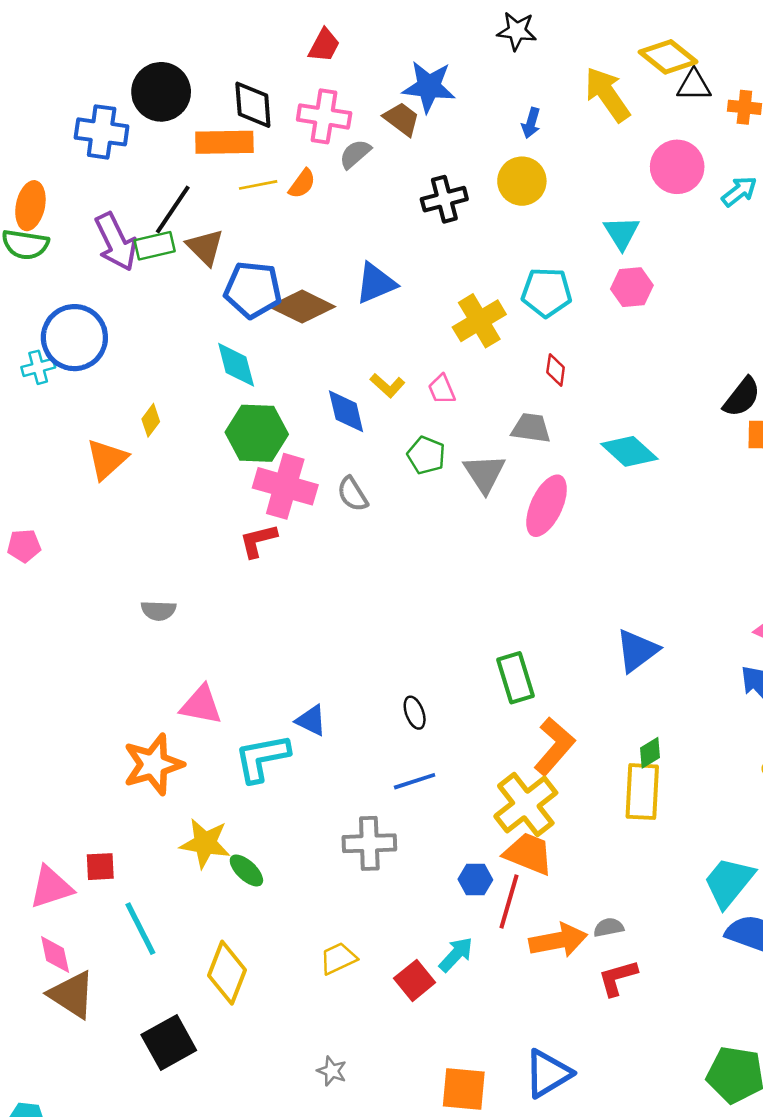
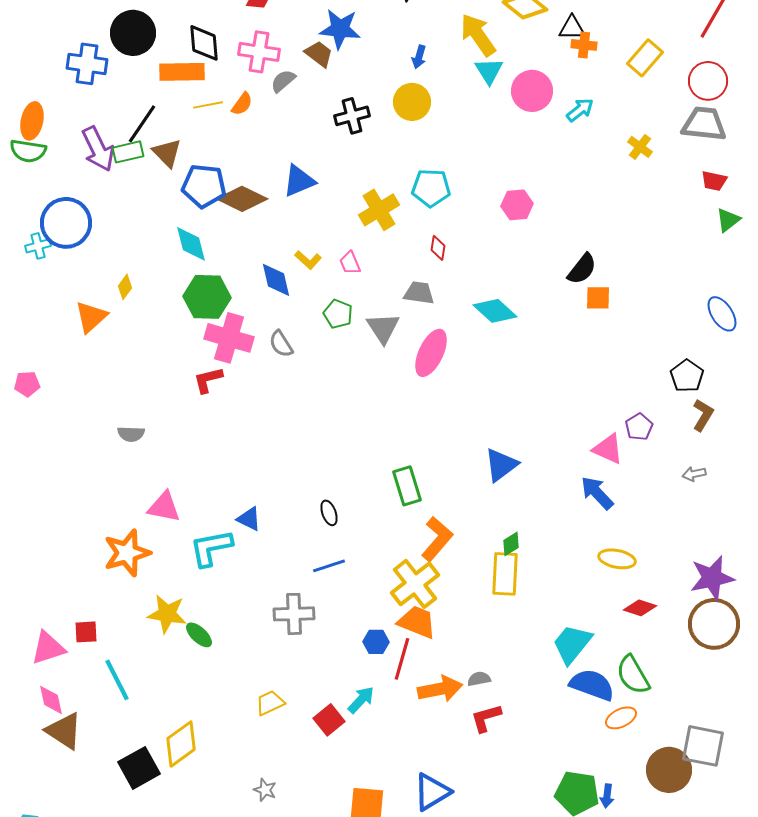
black triangle: (694, 85) -> (572, 28), moved
cyan triangle: (622, 233) -> (489, 71), moved
pink hexagon: (632, 287) -> (517, 205), moved
yellow diamond: (227, 973) -> (181, 744), moved, turned 33

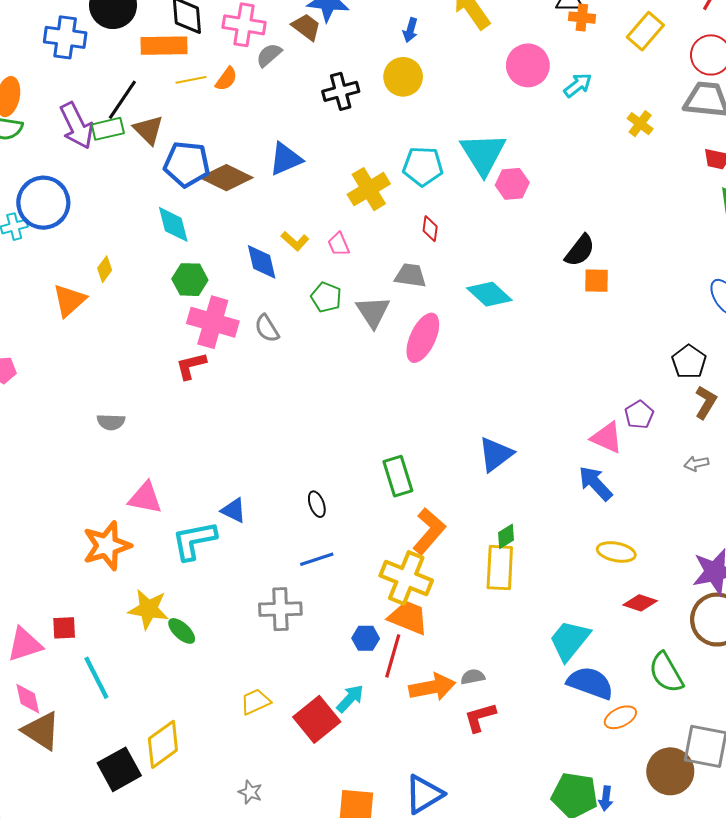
cyan triangle: (489, 71) -> (483, 154), moved, size x1.6
green hexagon: (207, 297) -> (190, 280), size x0.7
yellow cross: (415, 584) -> (406, 578), turned -30
green semicircle: (633, 675) -> (666, 673), moved
red square: (329, 720) -> (317, 719), size x1.4

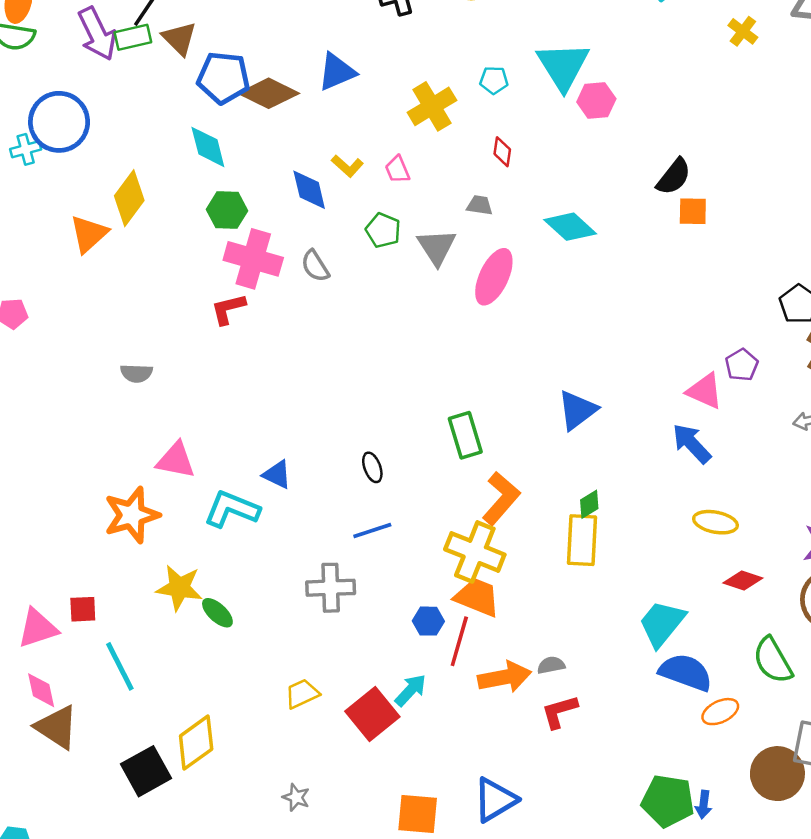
cyan pentagon: (423, 166) -> (494, 80), size x0.6
yellow diamond: (105, 269) -> (129, 198), size x1.8
gray trapezoid: (410, 275) -> (480, 205), size x0.7
cyan L-shape: (194, 541) -> (232, 509), turned 33

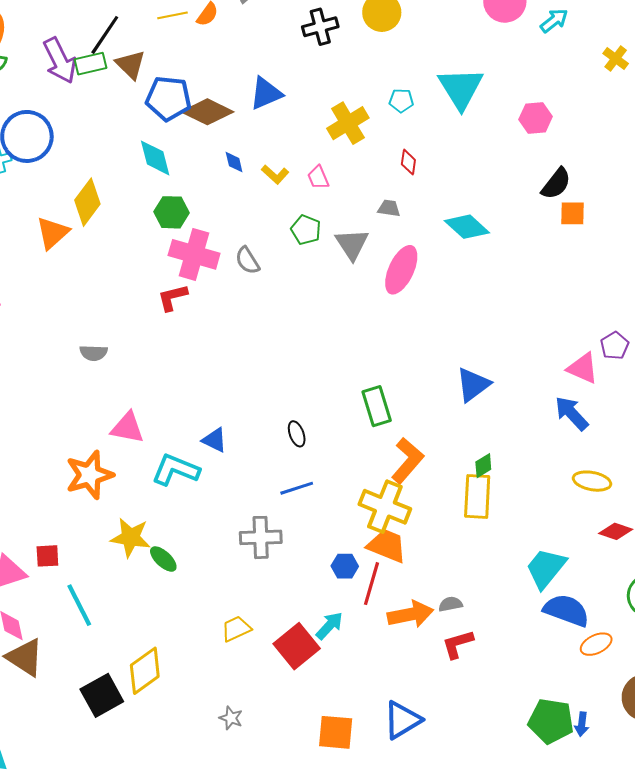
pink hexagon: (596, 100) -> (536, 118), moved
blue diamond: (309, 190) -> (234, 162), moved, size x0.6

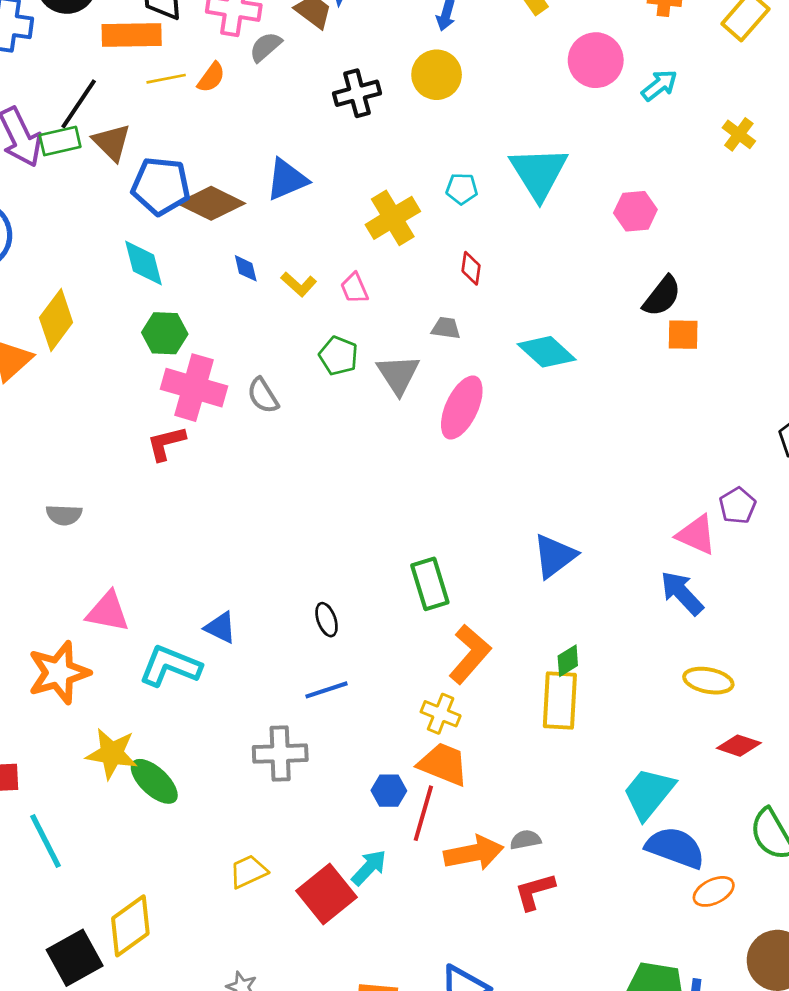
yellow cross: (385, 507) -> (441, 714), size x0.6
green ellipse: (163, 559) -> (154, 781), size x1.4

